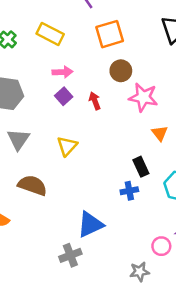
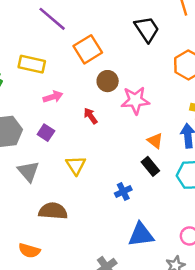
purple square: (64, 96) -> (46, 133), moved
orange triangle: (160, 133) -> (155, 141), moved
blue cross: (129, 191) -> (123, 192), moved
blue triangle: (90, 224) -> (141, 235), moved, turned 32

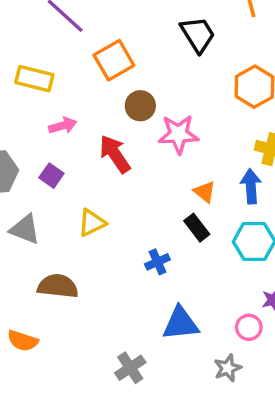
red arrow: (91, 116) -> (115, 154), size x1.6
yellow triangle: (76, 165) -> (92, 223), turned 35
gray triangle: (28, 171) -> (25, 229), turned -30

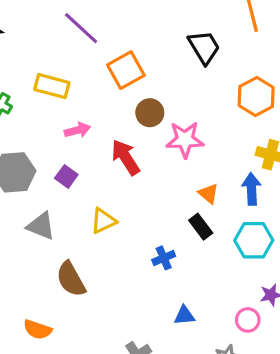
brown semicircle: (58, 286) -> (71, 279), turned -126
blue triangle: (181, 323) -> (184, 315), size x0.6

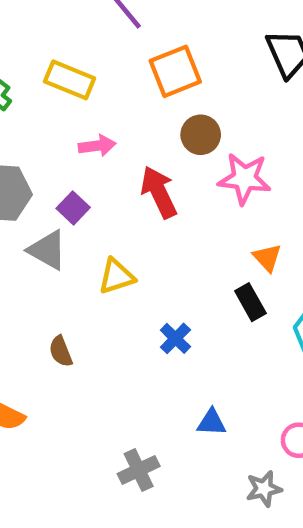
gray triangle: (41, 226) -> (47, 250), moved
blue cross: (164, 258) -> (175, 338), moved, turned -30
brown semicircle: (71, 279) -> (61, 351), size x0.6

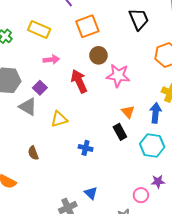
blue cross: (175, 338) -> (86, 148), turned -32
blue triangle: (212, 422) -> (91, 193), moved, turned 40

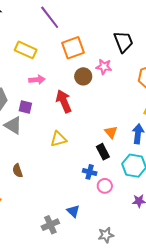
pink star: (118, 76) -> (104, 67), moved, size x0.7
purple square: (40, 88) -> (25, 107), turned -32
yellow triangle: (59, 119) -> (58, 139), moved
blue cross: (86, 148) -> (90, 172), moved
pink circle: (141, 195) -> (105, 186), moved

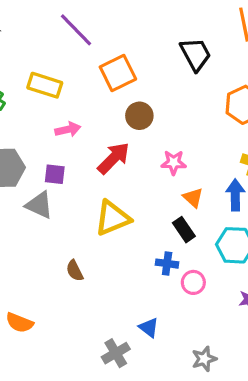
pink star: (104, 67) -> (174, 162), moved
red arrow: (64, 101) -> (114, 158), turned 75
yellow triangle: (58, 139) -> (112, 218), size x1.4
brown semicircle: (18, 171) -> (75, 271), moved

